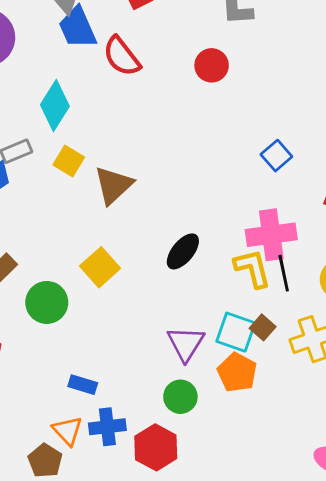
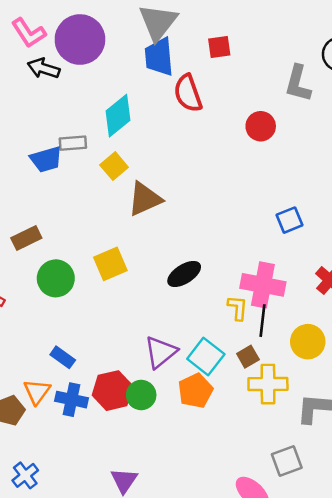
yellow L-shape: (252, 268) -> (238, 308), size x0.7
brown square: (263, 327) -> (248, 357), moved
red hexagon: (156, 447) -> (112, 391), moved

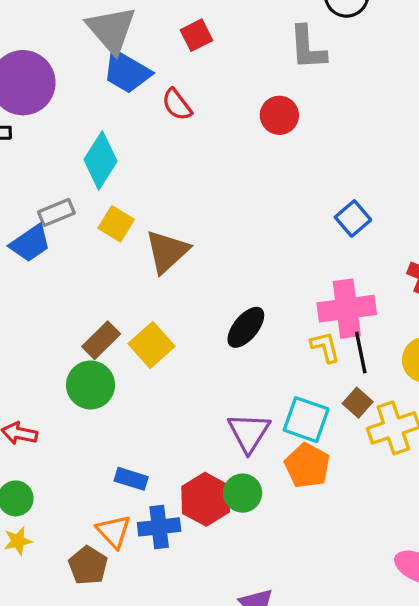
blue trapezoid: (159, 57) -> (127, 72), turned -36
red semicircle: (188, 93) -> (177, 105), size x0.7
brown rectangle: (26, 238) -> (101, 340), moved

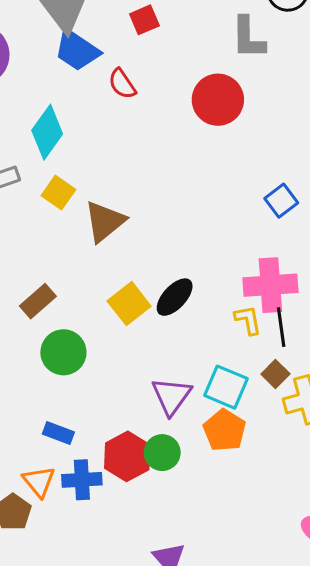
red circle: (279, 115) -> (218, 100), size x1.4
yellow square: (151, 345) -> (129, 304), moved
green circle: (91, 385) -> (63, 352), moved

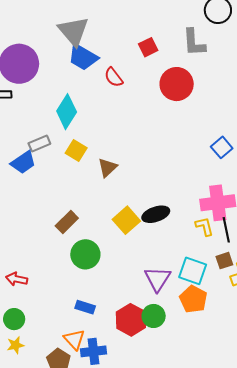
red square: (144, 20) -> (148, 47), moved
brown triangle: (105, 221) -> (107, 168), size x0.7
black ellipse: (175, 297) -> (156, 214), turned 32
brown square: (275, 374) -> (224, 261), turned 30
blue cross: (82, 480) -> (94, 351), moved

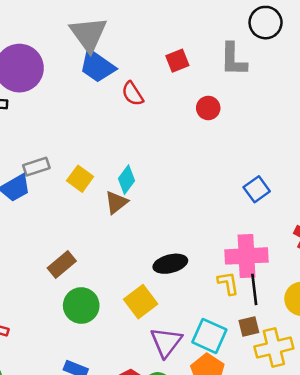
red circle: (177, 84) -> (208, 108), size x0.6
cyan diamond: (67, 112) -> (127, 180), moved, size x0.7
yellow square: (126, 220) -> (141, 302), moved

